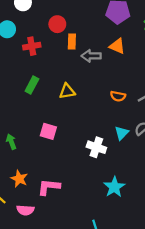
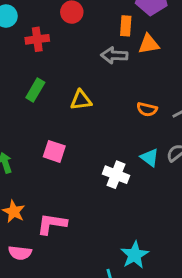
orange rectangle: (72, 42) -> (126, 26), moved
orange triangle: (117, 46) -> (149, 44), turned -35
cyan triangle: (122, 133) -> (150, 158), turned -40
cyan star: (114, 187) -> (135, 255), moved

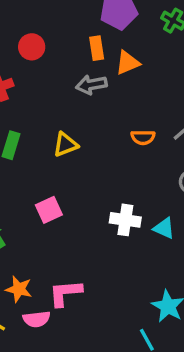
pink square: (54, 151) -> (49, 210), turned -30
cyan triangle: (150, 158) -> (164, 228), moved
pink semicircle: (20, 253) -> (37, 319), moved

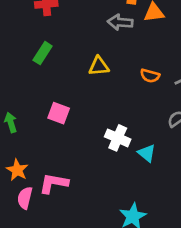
yellow triangle: (65, 145) -> (99, 66), moved
pink square: (49, 210) -> (59, 113), turned 30
pink semicircle: (37, 319) -> (25, 198), turned 95

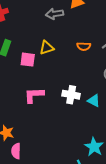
pink square: (59, 113) -> (28, 60), moved
pink L-shape: (54, 183) -> (34, 95), moved

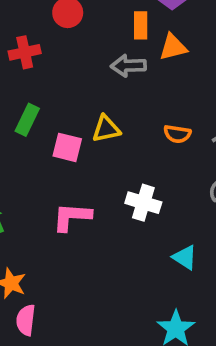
white cross: (71, 95) -> (143, 203), moved
cyan triangle: (94, 101) -> (185, 257), moved

